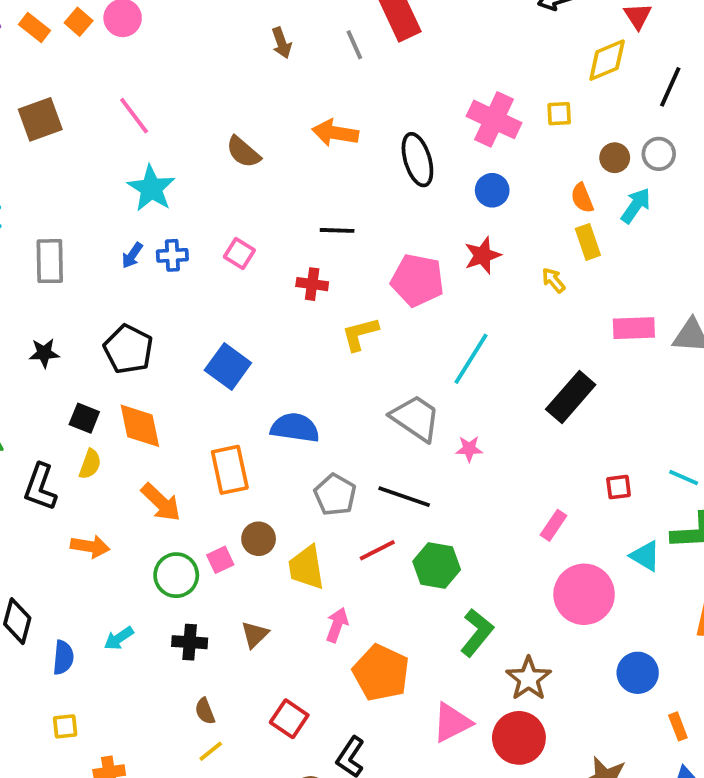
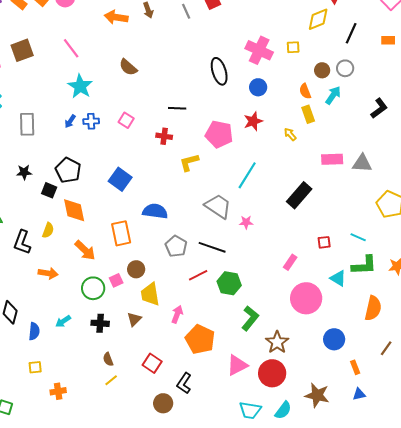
orange arrow: (335, 133) -> (116, 17), moved
black square: (84, 418) -> (49, 190), moved
yellow trapezoid: (306, 567) -> (150, 294), moved

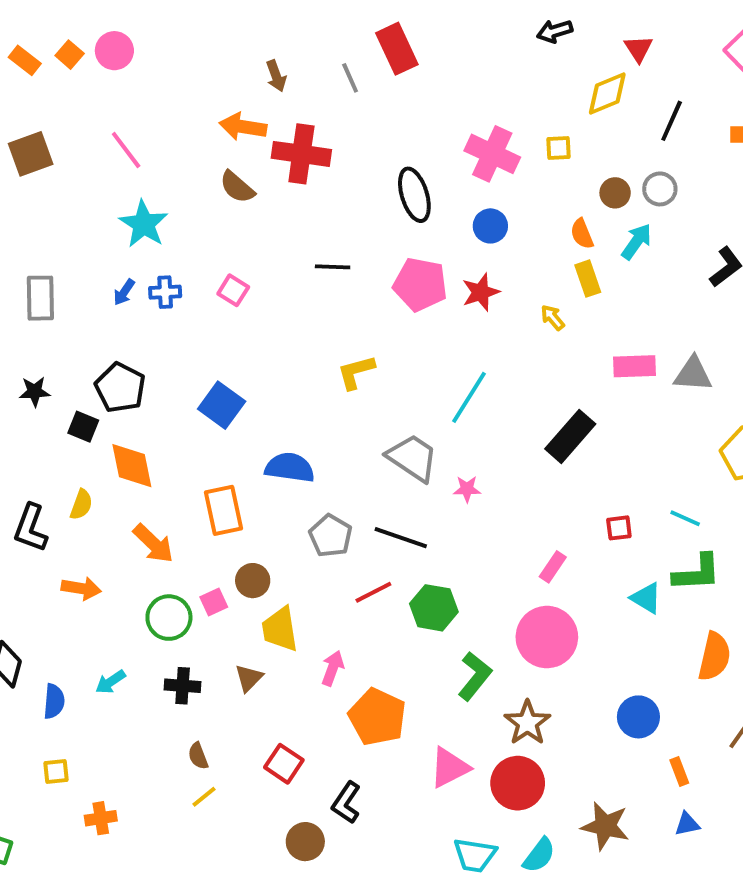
orange arrow: (116, 17) -> (243, 127), moved
pink pentagon: (219, 134) -> (420, 284), moved
red cross: (164, 136) -> (301, 154), moved, size x1.8
pink circle: (306, 298) -> (547, 637), moved

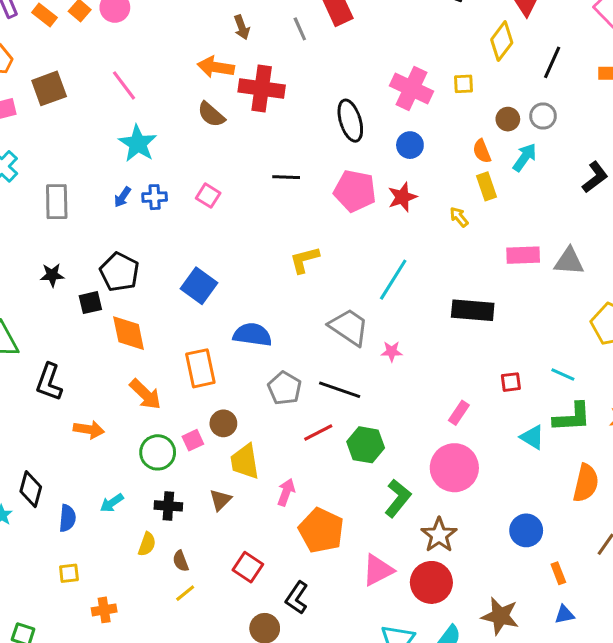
yellow diamond: (607, 94) -> (502, 41), turned -30
black square: (83, 427) -> (90, 303), turned -35
black rectangle: (570, 436) -> (473, 310), turned 54
yellow semicircle: (81, 505) -> (147, 544), moved

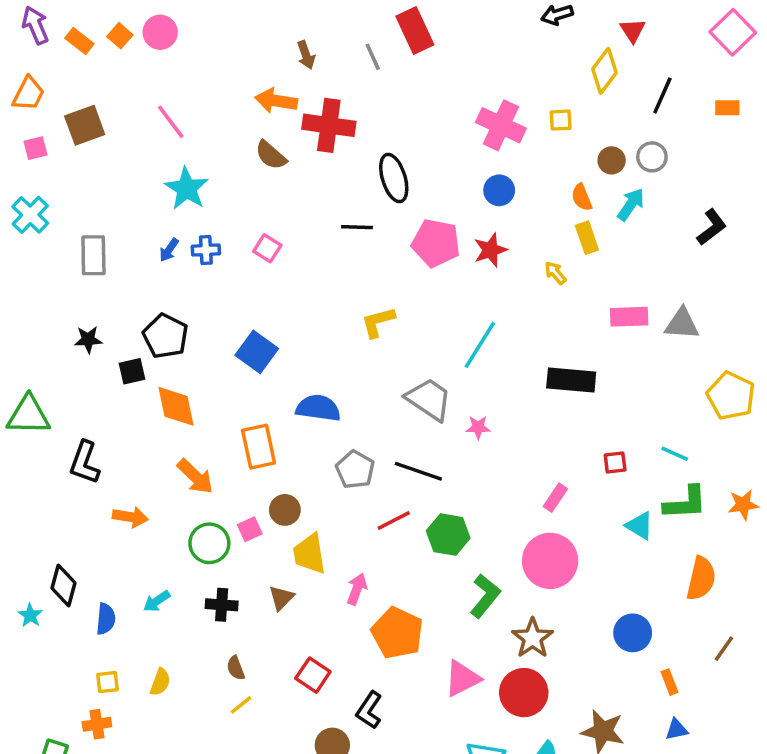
black ellipse: (350, 121) -> (394, 178), moved
yellow semicircle: (147, 544) -> (160, 682), moved
orange cross: (104, 610) -> (97, 724), moved

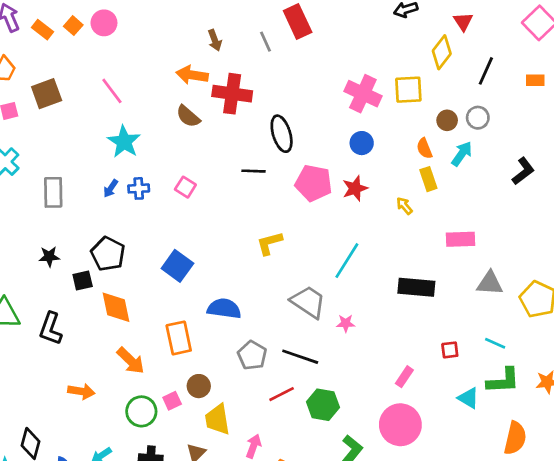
yellow square: (561, 120) -> (408, 90), size x1.6
gray triangle: (682, 324) -> (490, 283), moved
black L-shape: (85, 463) -> (51, 329), moved

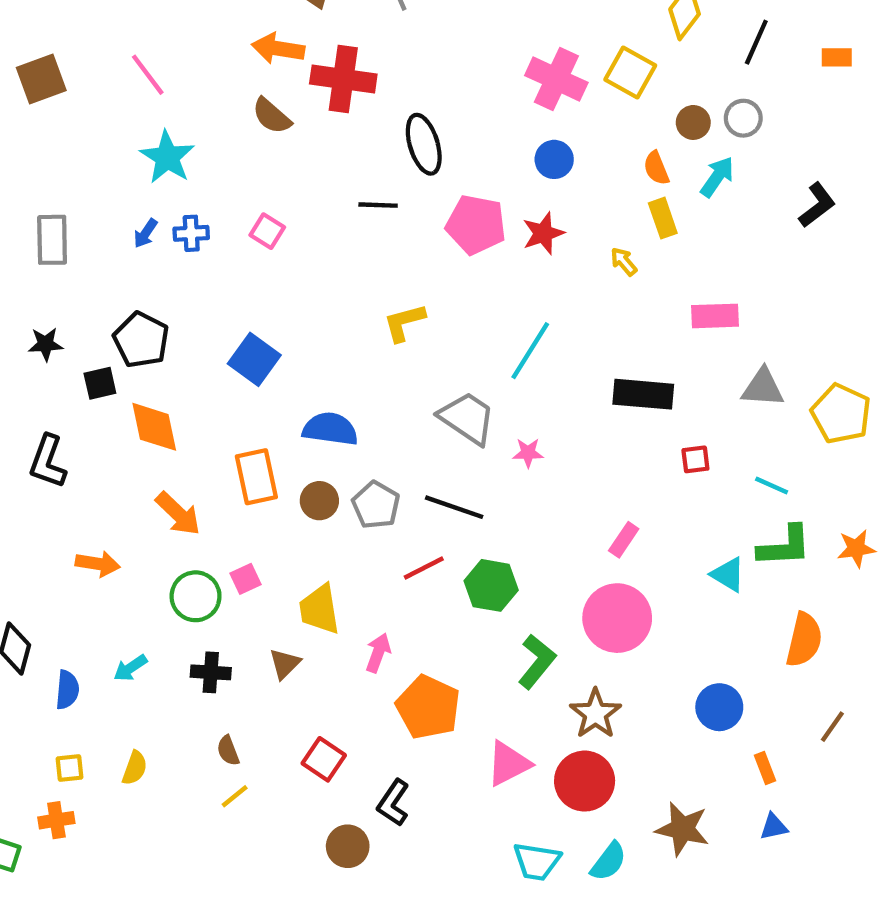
yellow square: (408, 90) -> (630, 72), turned 32
red square: (450, 350) -> (695, 459), moved
brown circle: (199, 386) -> (319, 501), moved

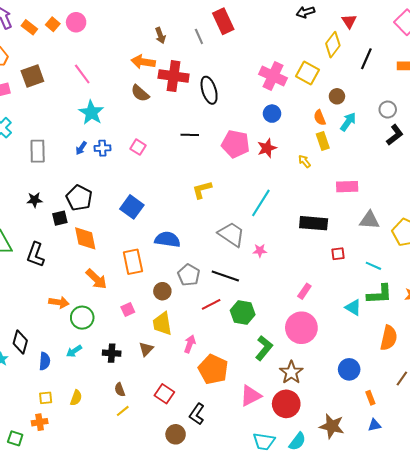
gray circle: (743, 118) -> (388, 110), moved
black ellipse: (424, 144) -> (209, 90), moved
brown circle: (319, 501) -> (162, 291), moved
green circle: (196, 596) -> (82, 318), moved

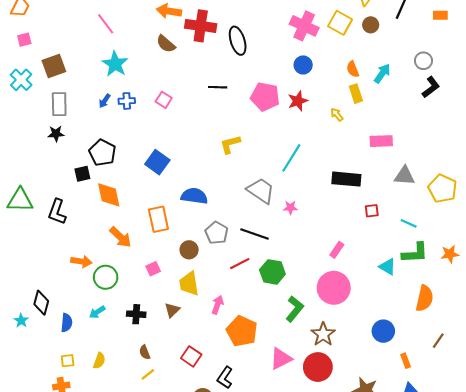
brown square: (32, 76) -> (54, 66), moved
brown circle: (337, 96) -> (371, 25), moved
black star: (34, 200) -> (56, 134), moved

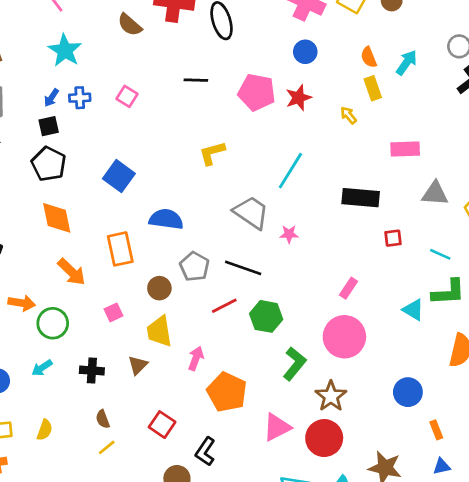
black square: (82, 174) -> (49, 126), moved

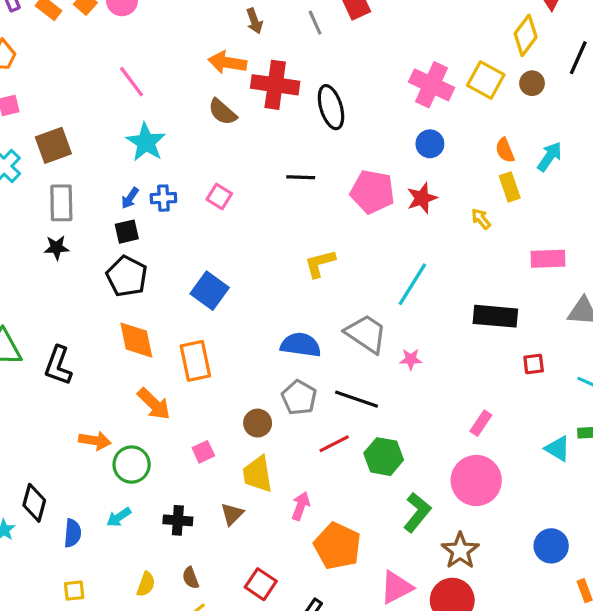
blue semicircle: (166, 219) -> (301, 345), moved
orange rectangle: (120, 249) -> (195, 361), moved
yellow semicircle: (45, 430) -> (146, 584), moved

